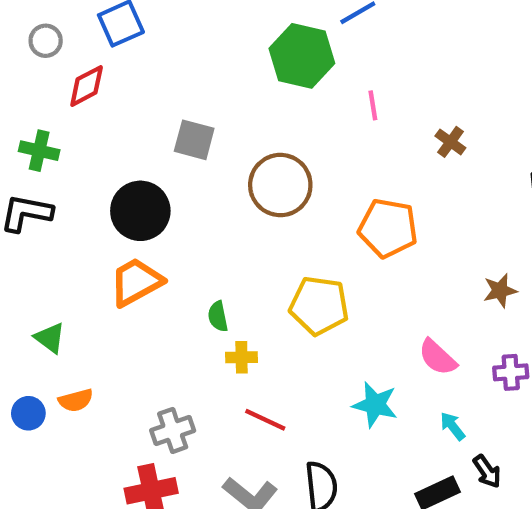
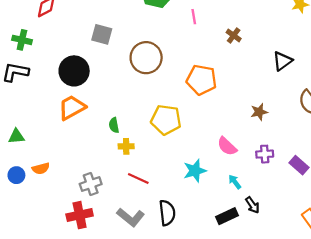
green triangle: (50, 338) -> (16, 136), moved, turned -42
cyan star: (375, 405) -> (195, 171), turned -30

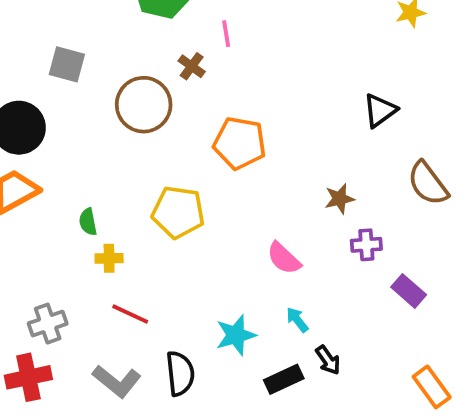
brown cross: (234, 35) -> (192, 66), moved
purple cross: (265, 154) -> (366, 245), moved
cyan star: (195, 171) -> (236, 335), moved

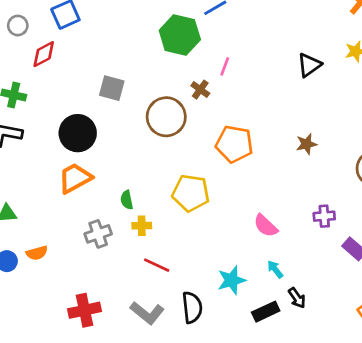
pink line: (226, 34) -> (225, 66), turned 30
black triangle: (380, 110) -> (309, 65), moved
brown star: (339, 199) -> (307, 144), moved
gray cross: (48, 324) -> (98, 234), moved

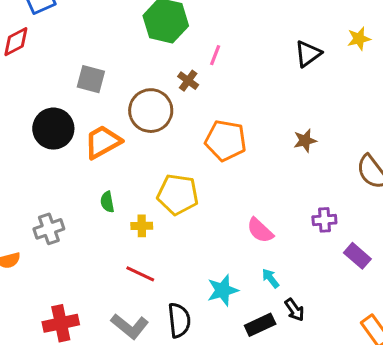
orange trapezoid: (75, 178) -> (103, 142), moved
yellow cross: (142, 226) -> (142, 226), moved
gray cross: (98, 234) -> (49, 229), moved

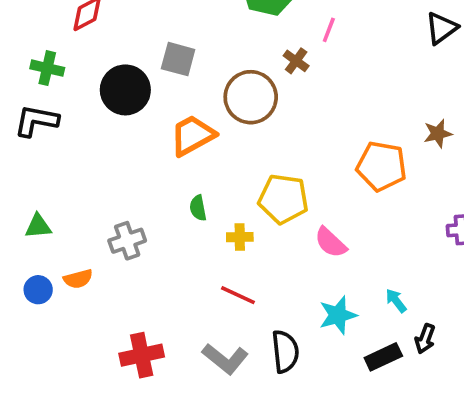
black circle: (53, 129) -> (125, 90), moved
orange pentagon: (226, 141) -> (381, 166), moved
pink semicircle: (260, 230) -> (331, 242), moved
black arrow: (295, 310) -> (425, 339), turned 55

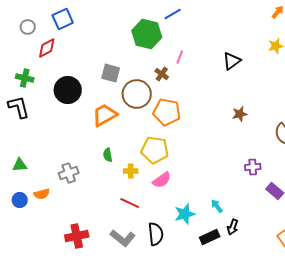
black triangle: (441, 28) -> (232, 61), moved
gray square: (178, 59) -> (111, 73), moved
black L-shape: (36, 121) -> (19, 107), turned 65
orange pentagon: (381, 166) -> (167, 112), moved
pink semicircle: (331, 242) -> (162, 180), moved, turned -78

